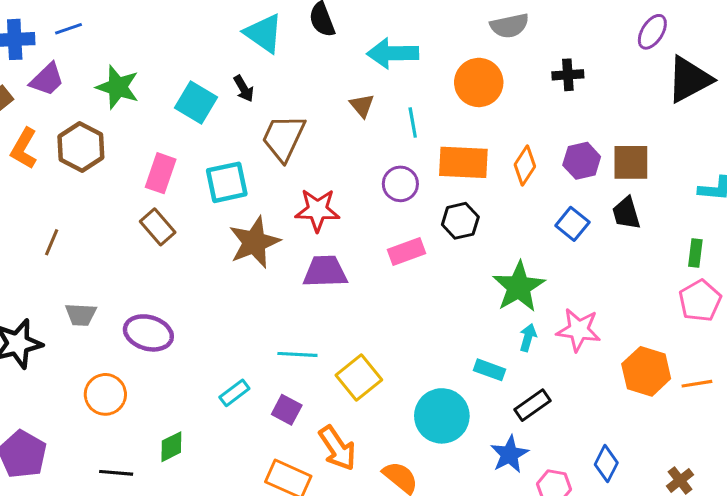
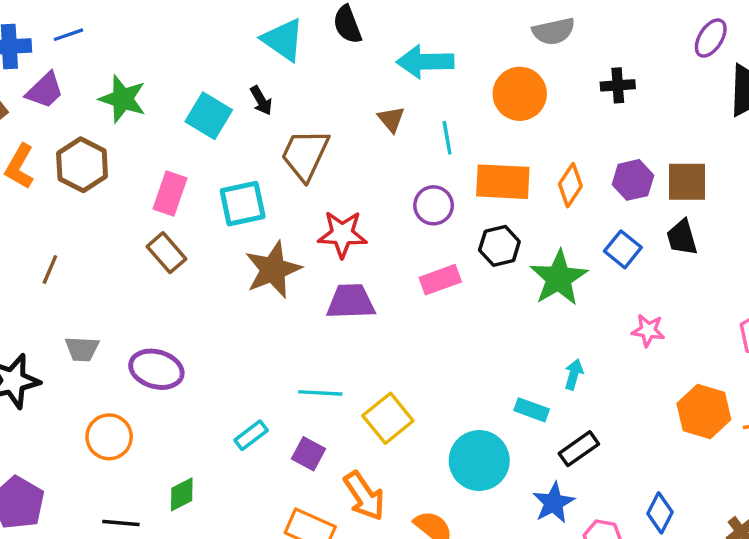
green star: (519, 287) -> (559, 278), moved
pink star: (579, 330) -> (648, 330), moved, size x0.7

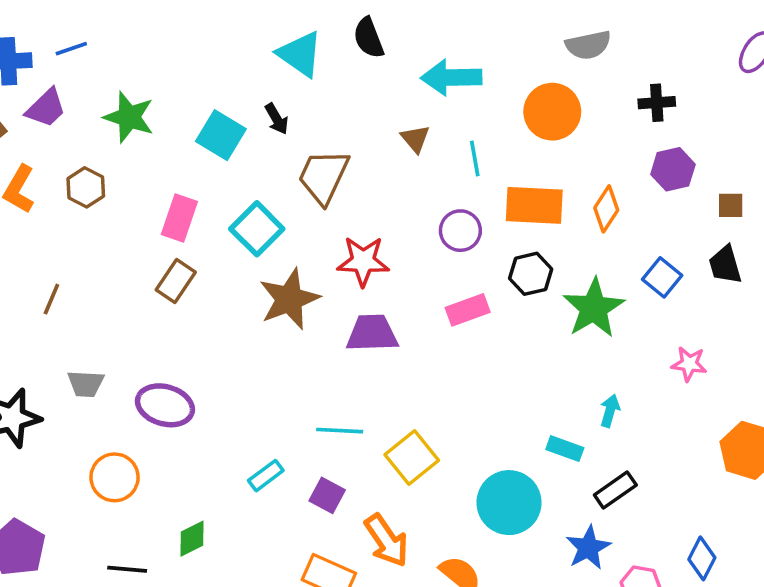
brown hexagon: (82, 165) -> (86, 187), size x0.7
purple hexagon: (633, 180) -> (673, 169), moved
brown square: (687, 182) -> (731, 205), size x0.6
cyan square: (243, 204) -> (257, 229), turned -33
brown rectangle: (167, 253) -> (176, 281), turned 75

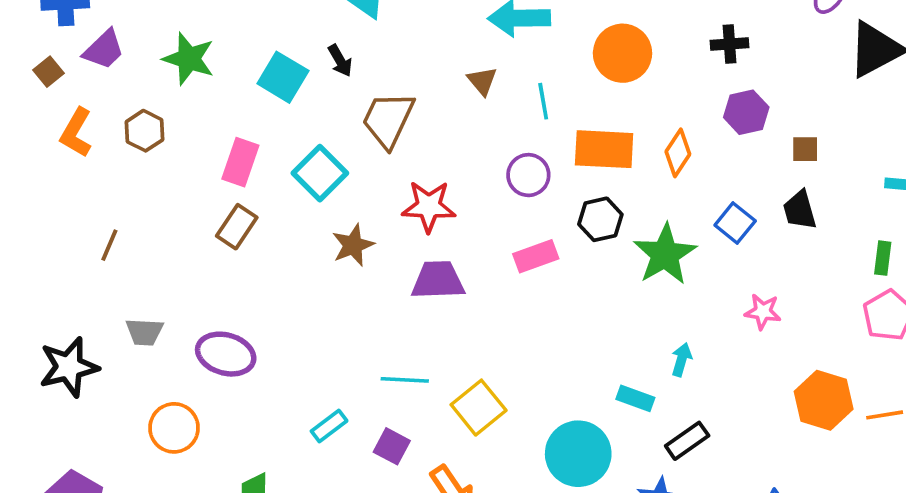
brown star: (289, 299) -> (353, 245), size x0.7

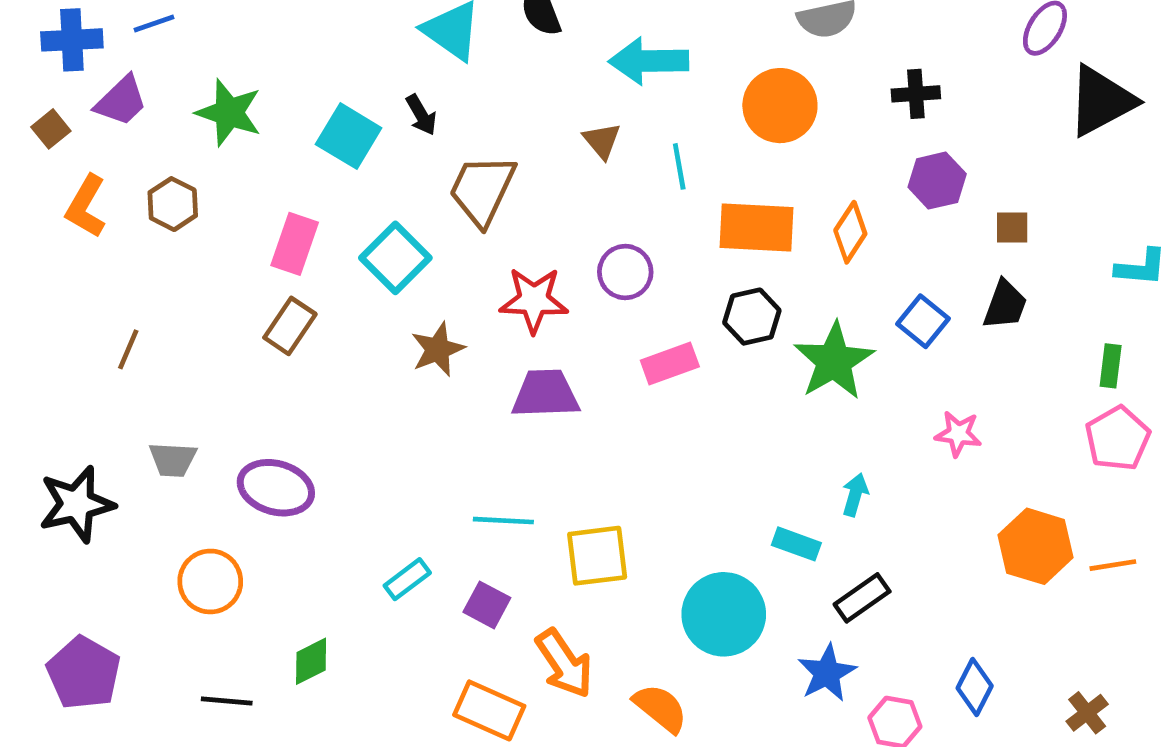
purple circle: (528, 175) -> (625, 272), moved
black trapezoid: (800, 210) -> (1005, 305), turned -144
yellow square: (479, 408) -> (597, 556), turned 32

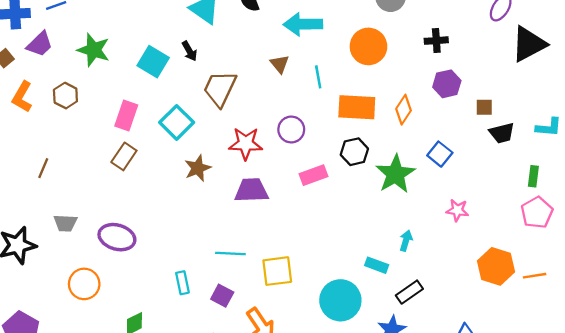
black trapezoid: (1005, 305) -> (502, 133), moved, turned 56
cyan rectangle: (407, 579) -> (182, 283), turned -65

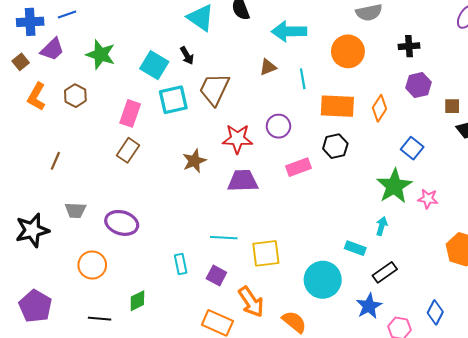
brown triangle: (280, 64) -> (268, 67), turned 48
cyan square: (177, 122) -> (173, 100), moved, turned 32
green star: (395, 174) -> (394, 186), moved

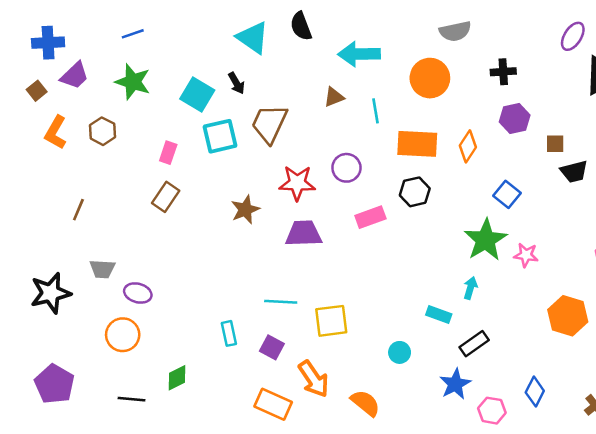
blue line: (67, 15) -> (133, 34), moved
pink rectangle: (130, 113) -> (168, 153), size x0.7
purple ellipse: (122, 223) -> (138, 293), moved, size x0.7
cyan circle: (323, 280) -> (400, 352), size x0.5

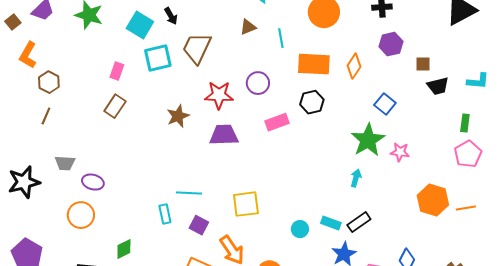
brown hexagon: (102, 131) -> (49, 82), moved
cyan line: (281, 302) -> (189, 193), moved
cyan rectangle: (439, 314) -> (331, 223), moved

